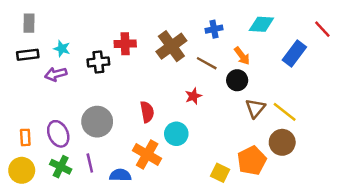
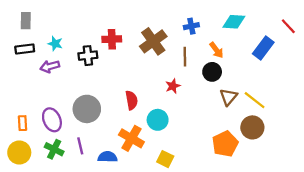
brown line: (207, 63) -> (185, 57), turned 60
yellow square: (220, 173) -> (165, 159), moved

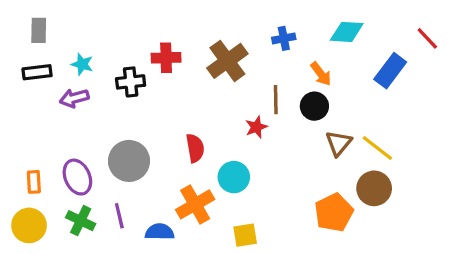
brown line: (185, 57) -> (276, 100), moved
orange cross: (131, 138) -> (195, 204), turned 30
yellow square: (165, 159) -> (245, 235), turned -35

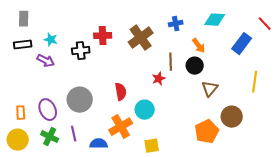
purple arrow: (74, 98) -> (46, 61), turned -138
yellow line: (377, 148) -> (255, 82), moved, turned 60

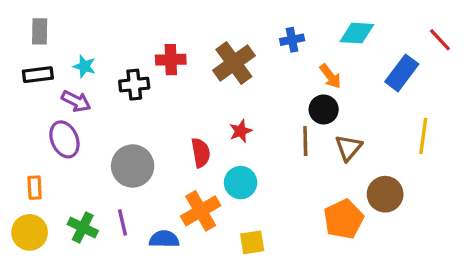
brown line: (171, 62) -> (305, 141), moved
red star: (159, 79) -> (241, 131), moved
purple ellipse: (48, 110) -> (64, 139), moved

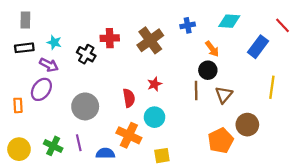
black cross: (134, 85) -> (86, 54), turned 36
purple ellipse: (64, 139) -> (41, 89), turned 60
orange rectangle: (35, 188) -> (18, 105), moved
orange cross: (201, 211) -> (129, 135), turned -35

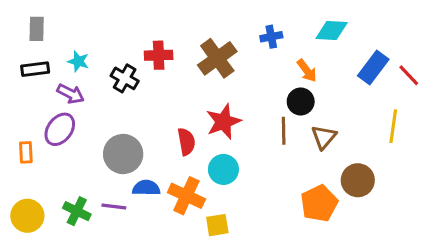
red line: (283, 25) -> (409, 75), moved
red star: (154, 84) -> (223, 122), size x1.6
purple line: (79, 143) -> (114, 206), turned -70
blue semicircle: (105, 153) -> (146, 188), moved
yellow square: (162, 156) -> (217, 225), moved

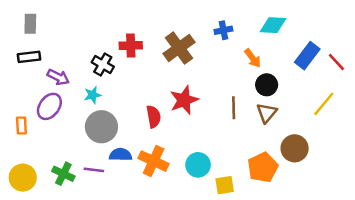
cyan star: (78, 61) -> (93, 95), moved, turned -30
black circle: (301, 102) -> (267, 85), moved
yellow line: (393, 126) -> (324, 104), turned 32
cyan circle: (223, 169) -> (198, 165), moved
yellow square: (217, 225) -> (225, 185), moved

